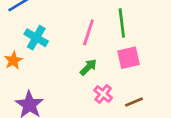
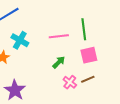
pink line: (88, 32) -> (59, 36), turned 66
brown line: (134, 102) -> (88, 79), moved

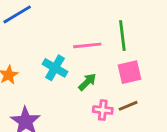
cyan cross: (20, 40) -> (55, 68), moved
pink cross: (70, 82) -> (103, 110), turned -32

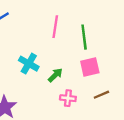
pink line: (87, 45) -> (55, 27), moved, turned -75
brown line: (128, 106) -> (101, 95), moved

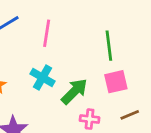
pink line: (55, 27) -> (47, 33), moved
green arrow: (55, 75) -> (74, 91), size x1.5

